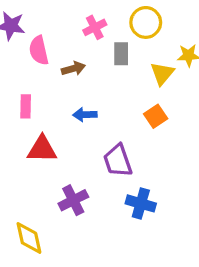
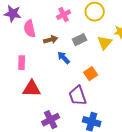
gray rectangle: (121, 54) -> (80, 40), moved, turned 64
blue arrow: (85, 115) -> (64, 58), moved, turned 48
orange square: (156, 116) -> (91, 74), moved

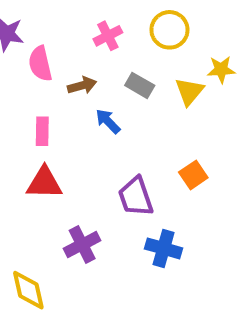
gray rectangle: (80, 40) -> (140, 85), turned 56
pink rectangle: (22, 63) -> (42, 131), moved
orange square: (91, 74) -> (193, 175), moved

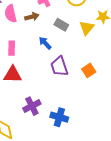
brown arrow: (82, 85) -> (32, 17), moved
purple trapezoid: (136, 197) -> (59, 66), moved
blue cross: (164, 248) -> (59, 117), moved

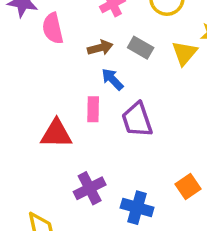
brown arrow: (32, 17) -> (100, 48), moved
pink rectangle: (12, 48) -> (93, 109), moved
orange square: (89, 70) -> (188, 186), moved

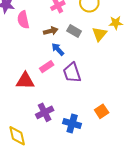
pink rectangle: (93, 109) -> (47, 67), turned 56

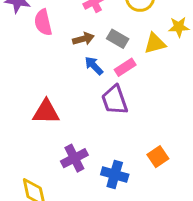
yellow triangle: (100, 34) -> (155, 43), turned 35
pink rectangle: (47, 67) -> (125, 67), moved

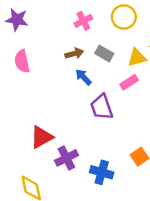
pink semicircle: (43, 22) -> (22, 61), moved
pink rectangle: (125, 67) -> (129, 82), moved
red triangle: (46, 112) -> (42, 137), moved, turned -30

